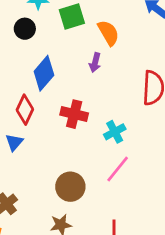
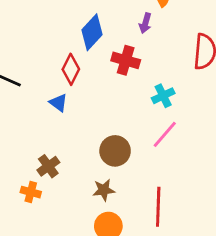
red cross: (74, 114) -> (126, 60), moved
blue triangle: (14, 142) -> (58, 103), turned -36

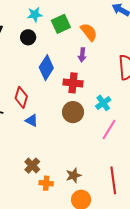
red diamond: (71, 69) -> (21, 97), moved
brown circle: (115, 151) -> (73, 112), moved
orange cross: (31, 192) -> (46, 183), moved

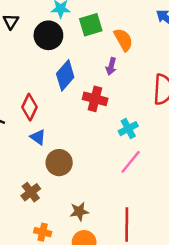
black circle: (28, 37) -> (48, 35), size x1.5
brown circle: (73, 112) -> (59, 163), moved
orange cross: (46, 183) -> (43, 232), moved

